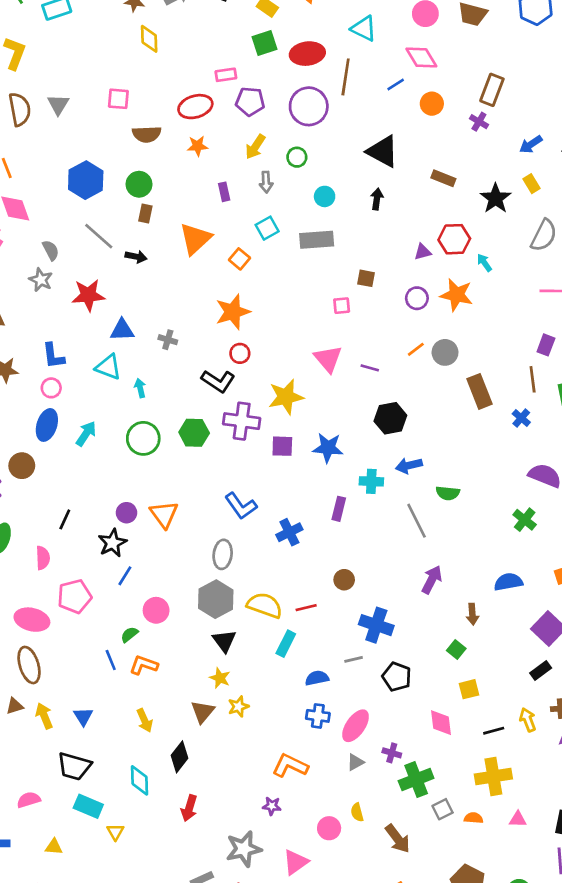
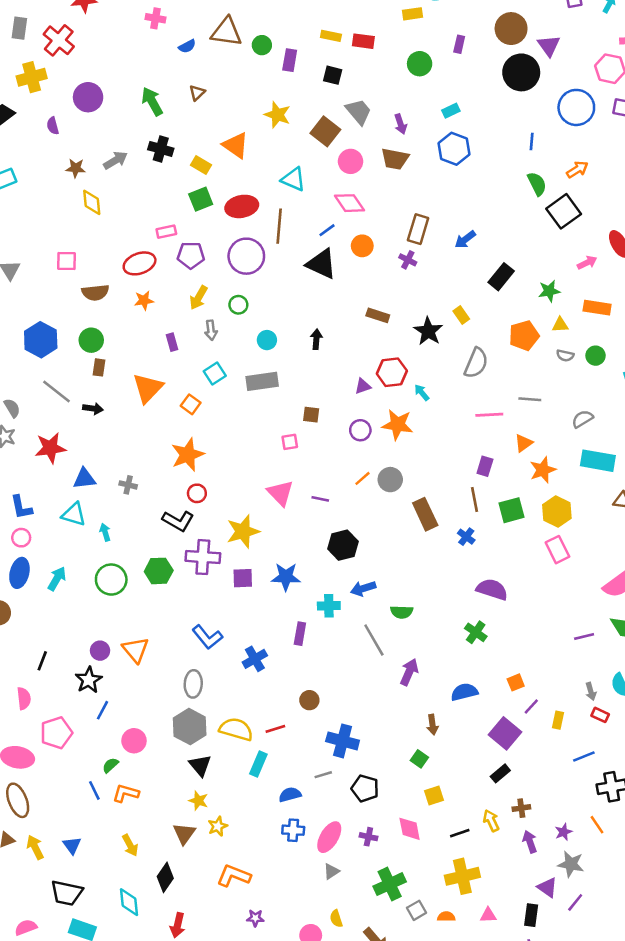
blue arrow: (531, 144) -> (465, 240), moved
black triangle: (383, 151) -> (322, 264), moved
purple arrow: (432, 580) -> (409, 672), moved
purple cross: (392, 753) -> (368, 837), moved
orange L-shape: (290, 766) -> (234, 876), moved

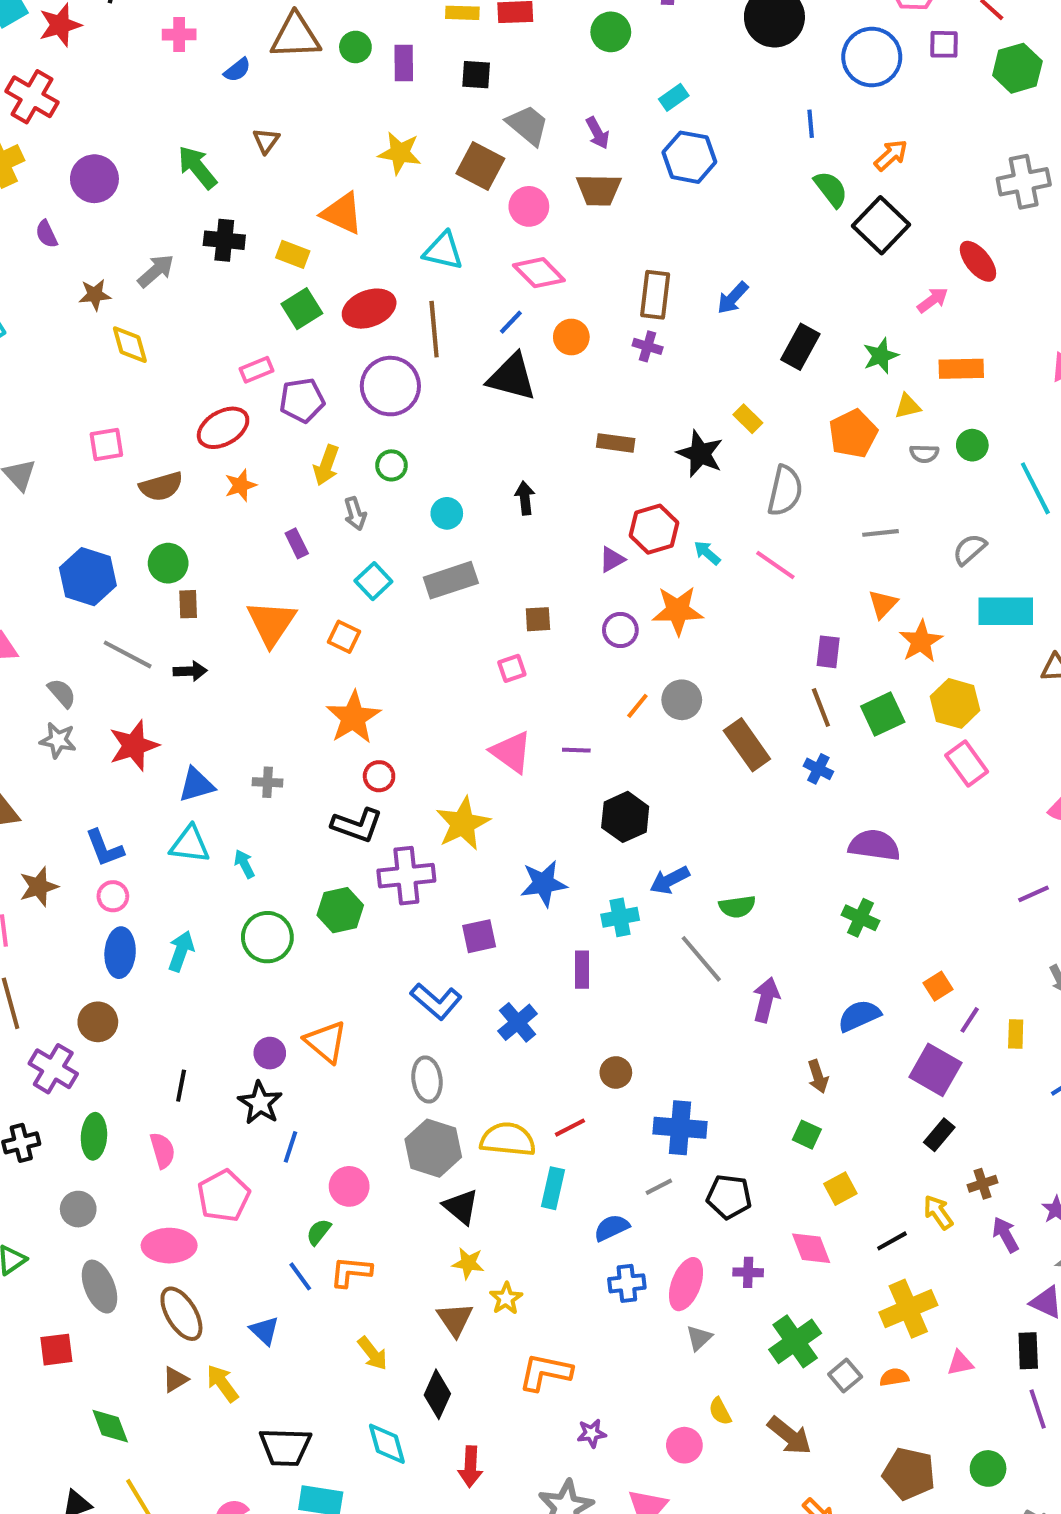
pink line: (489, 415) -> (775, 565), moved, turned 48
purple square: (243, 578) -> (479, 936), moved
blue triangle: (72, 845) -> (264, 1331), moved

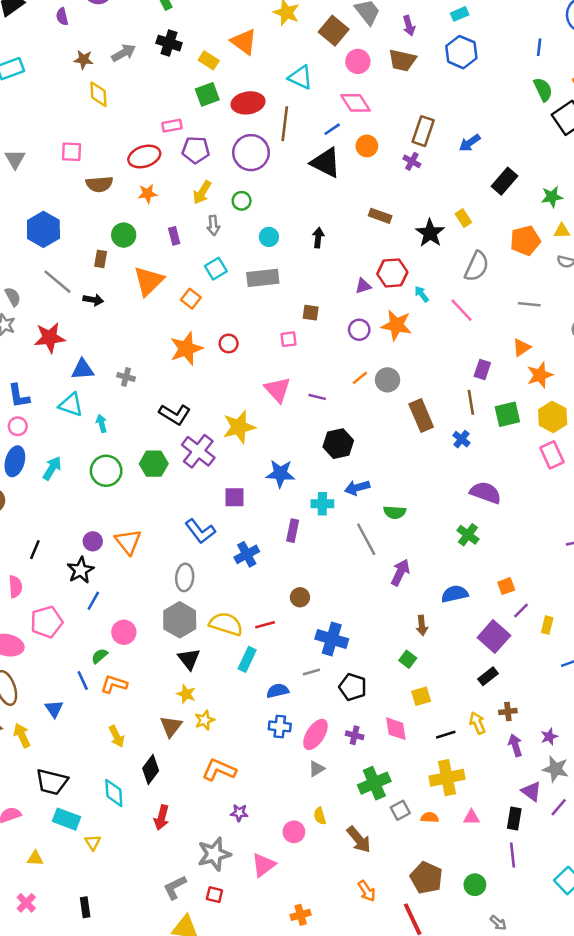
green circle: (168, 563) -> (124, 235), moved
red circle: (379, 776) -> (229, 343), moved
purple cross: (406, 876) -> (198, 451), turned 32

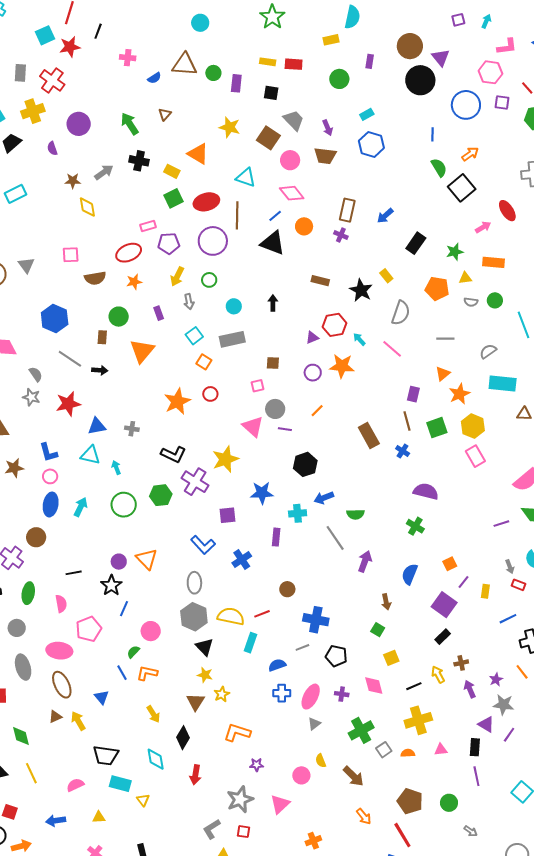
orange pentagon: (525, 240) -> (437, 289), turned 30
orange square: (191, 299) -> (204, 362), moved
gray circle: (387, 380) -> (275, 409), moved
black line: (35, 550) -> (74, 573), turned 63
blue semicircle: (455, 594) -> (410, 574), turned -50

